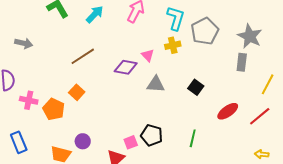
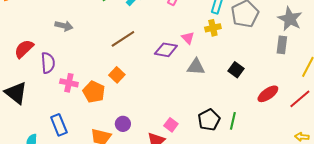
black pentagon: (152, 135) -> (209, 120), moved, turned 30
pink square: (131, 142) -> (171, 125), turned -32

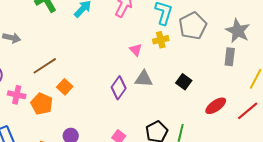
brown line: (123, 39) -> (45, 66), moved
purple diamond: (166, 50) -> (119, 88), moved, turned -65

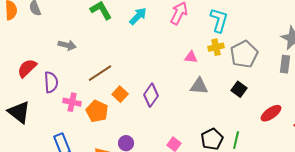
gray pentagon: (193, 26) -> (244, 54), moved
pink triangle: (136, 50) -> (191, 57), turned -40
purple diamond: (119, 88) -> (151, 95), moved

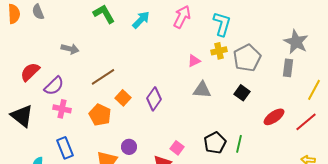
pink triangle: (191, 57) -> (194, 61), turned -32
purple semicircle: (51, 82) -> (54, 86), turned 50
pink cross: (72, 102) -> (62, 109), moved

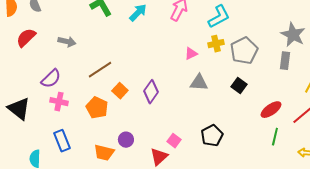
cyan L-shape: (222, 24) -> (219, 17), turned 45
red semicircle: (30, 72) -> (26, 38), moved
green line: (239, 144) -> (275, 137), moved

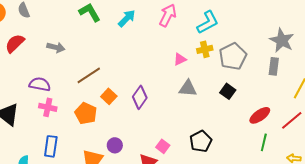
purple semicircle: (51, 79) -> (40, 84), turned -125
blue rectangle: (62, 141) -> (51, 146), turned 30

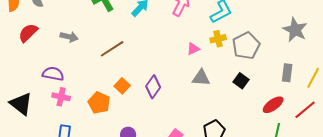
gray rectangle: (274, 66) -> (287, 73), moved
brown line: (89, 75) -> (112, 49), moved

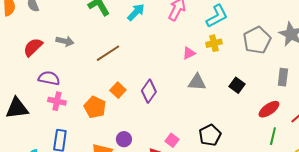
red semicircle: (28, 33) -> (33, 47), moved
gray pentagon: (246, 46) -> (257, 40), moved
black triangle: (21, 104) -> (17, 108), turned -45

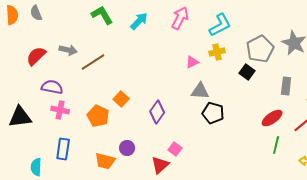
brown line: (108, 53) -> (93, 62), moved
black square: (237, 85) -> (247, 72), moved
purple diamond: (149, 91) -> (157, 112), moved
black pentagon: (210, 135) -> (213, 113), moved, turned -30

